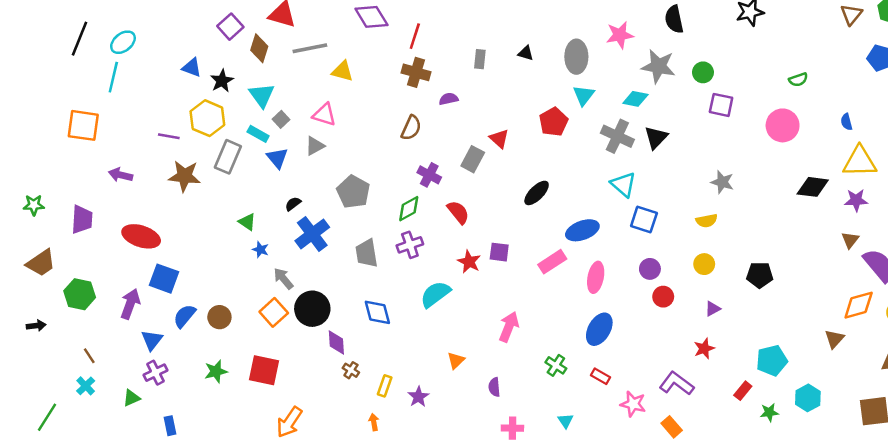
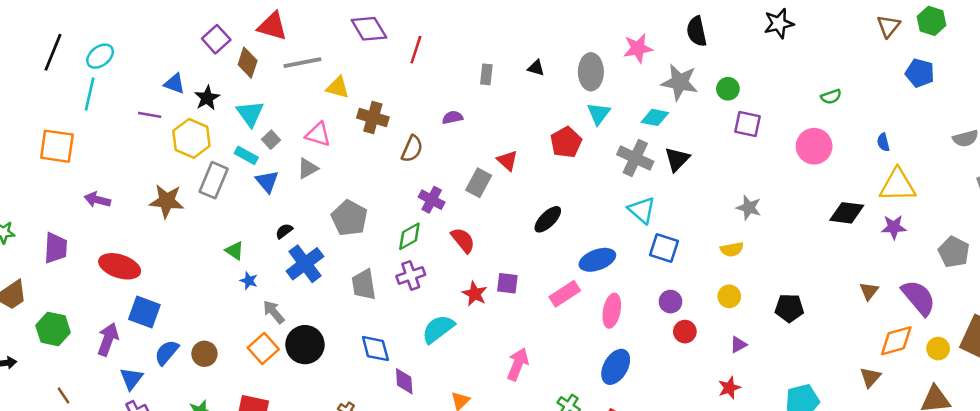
brown cross: (416, 72) -> (373, 117), moved
purple line: (169, 136) -> (150, 115), moved
brown triangle: (850, 240) -> (869, 291), moved
purple diamond: (336, 342) -> (404, 381), moved

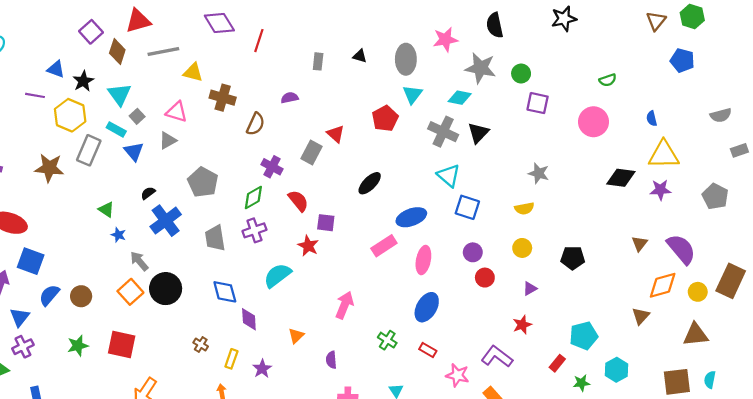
red triangle: (272, 26) -> (138, 21), turned -32
gray pentagon: (954, 252) -> (715, 196), moved
purple square: (507, 283) -> (326, 223), moved

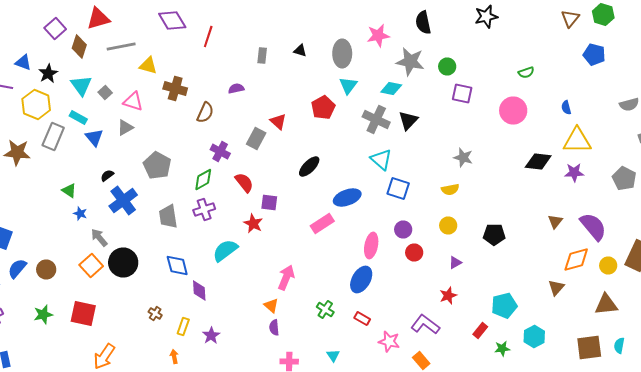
gray square: (137, 116) -> (105, 92), moved
pink ellipse: (423, 260) -> (371, 246), moved
orange triangle: (296, 336) -> (271, 306), moved, turned -35

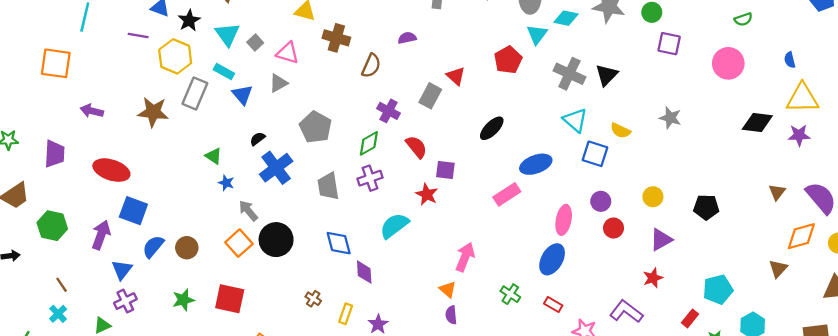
cyan diamond: (391, 88) -> (566, 18), moved
yellow semicircle: (450, 190) -> (620, 131), moved, turned 36
purple triangle: (455, 262) -> (661, 240), size x1.5

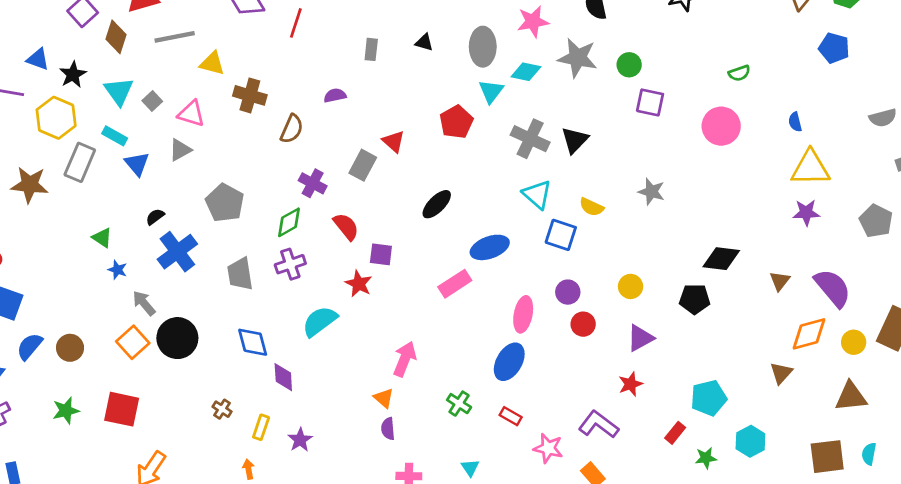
black diamond: (757, 122) -> (721, 259), moved

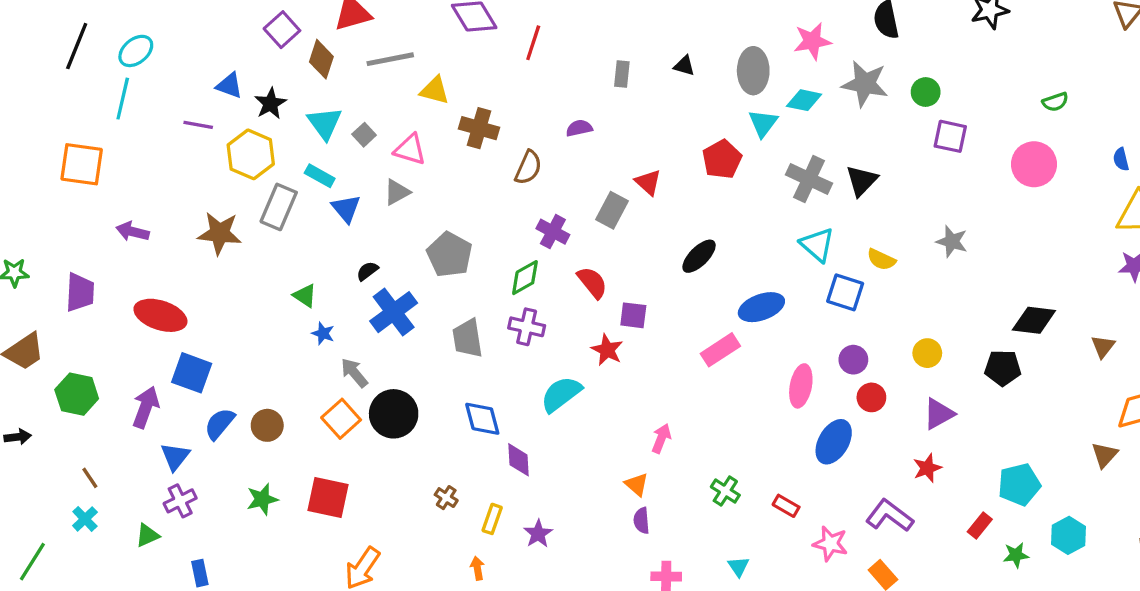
purple cross: (290, 264) -> (527, 327), turned 32
pink arrow: (405, 359) -> (661, 438), size x0.7
blue ellipse: (509, 362) -> (834, 442), moved

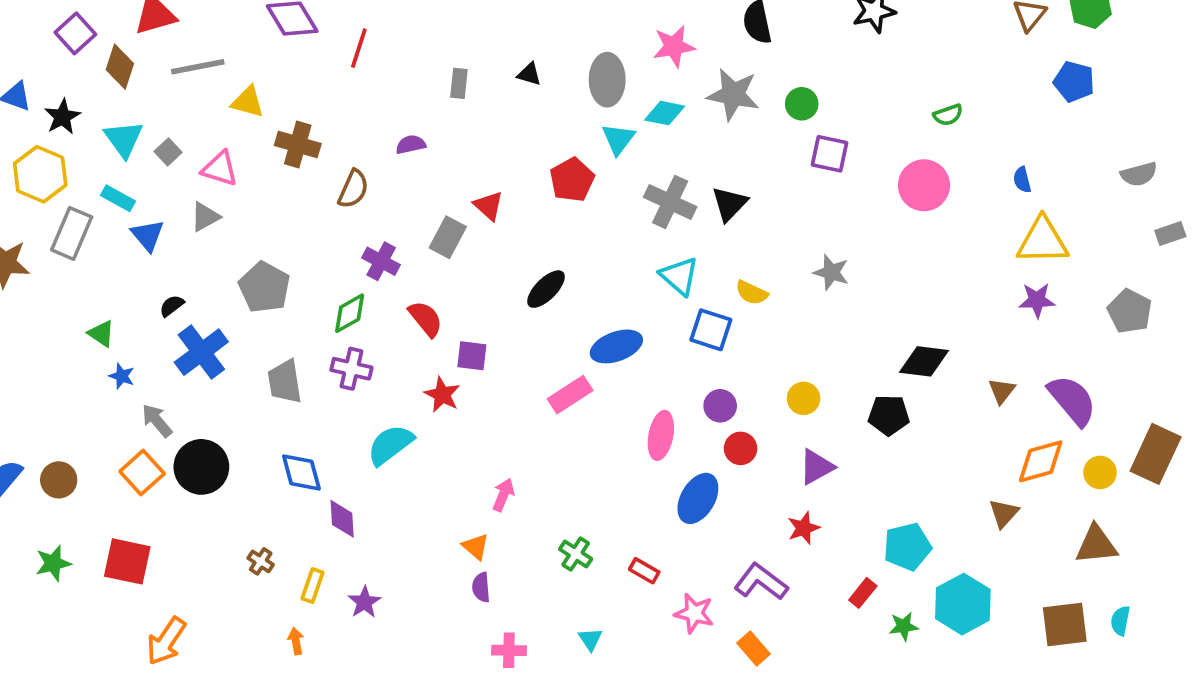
cyan hexagon: (1068, 535) -> (963, 604), size x1.4

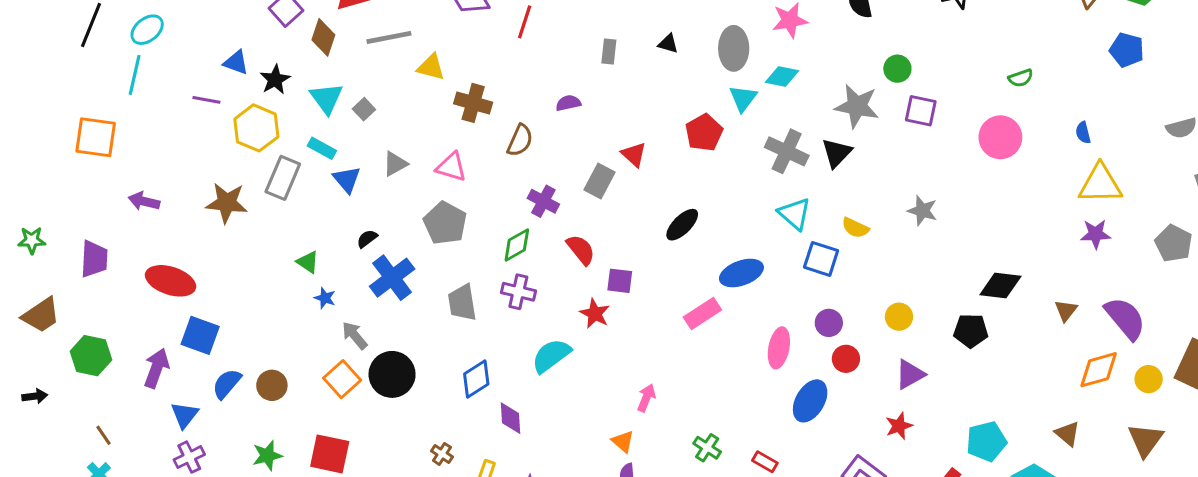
gray star: (733, 95) -> (857, 106), moved
pink triangle: (220, 169) -> (451, 167), moved
blue diamond: (301, 472) -> (476, 379), turned 72
brown triangle: (1004, 513) -> (1067, 434), moved, turned -32
brown triangle: (1096, 545) -> (1145, 440), turned -48

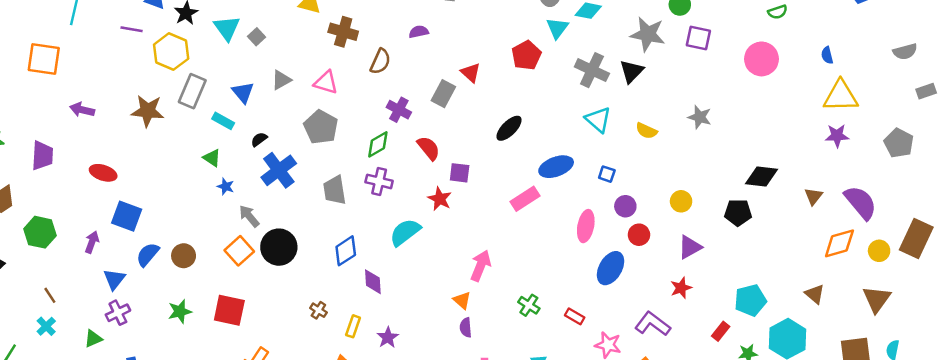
cyan rectangle: (322, 148) -> (223, 121), moved
blue square: (821, 259) -> (607, 174), moved, size x0.6
red ellipse: (171, 281) -> (103, 173), size x0.7
purple arrow: (156, 368) -> (92, 242), size x0.7
pink arrow: (646, 398) -> (481, 266), size x1.4

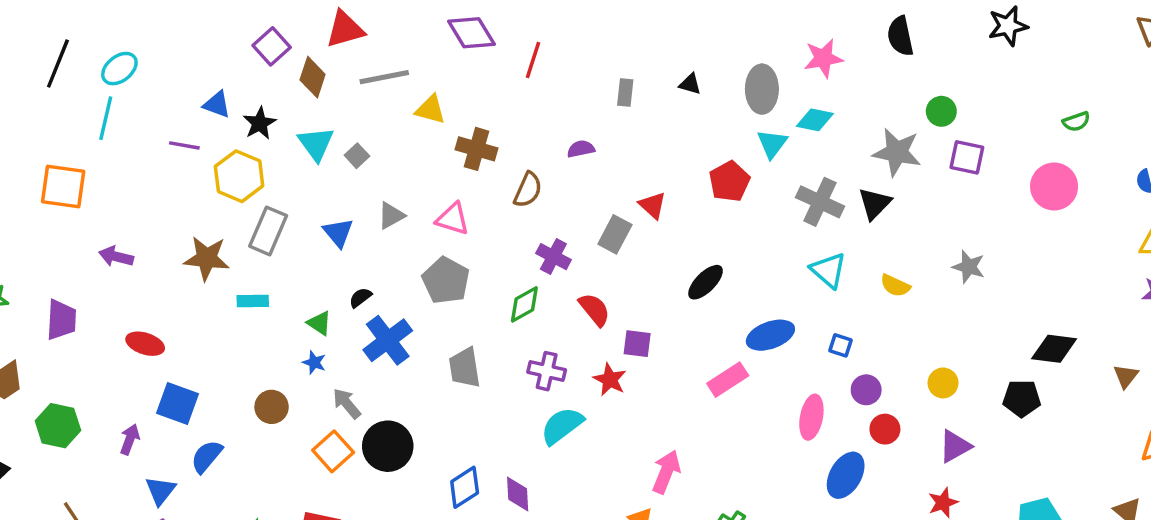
cyan rectangle: (223, 121) -> (253, 301), moved, turned -30
green triangle: (212, 158) -> (319, 323), moved
purple cross: (379, 181) -> (547, 371), moved
blue diamond: (346, 251) -> (465, 487), moved
brown circle: (184, 256) -> (272, 407), moved

